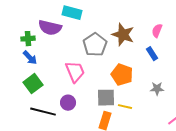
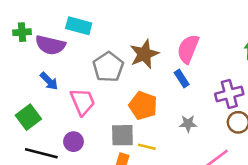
pink semicircle: (157, 31) -> (188, 49), size x1.6
brown star: (123, 35) -> (144, 54), turned 30
green cross: (28, 39) -> (22, 32), moved
blue arrow: (30, 58) -> (49, 81), moved

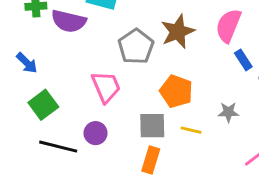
blue rectangle: (182, 79) -> (243, 60), moved
blue arrow: (49, 81) -> (27, 63), moved
yellow line: (147, 147) -> (191, 130), moved

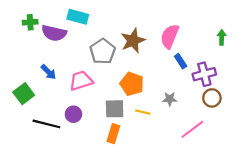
blue arrow: (27, 63) -> (49, 72), moved
pink trapezoid: (106, 87) -> (81, 81), turned -85
green square: (43, 105) -> (24, 94), moved

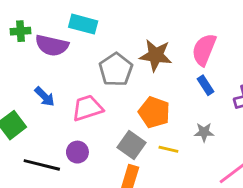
brown star: (133, 41) -> (156, 55), turned 30
blue rectangle: (181, 61) -> (205, 85), moved
gray square: (115, 109) -> (131, 145), turned 36

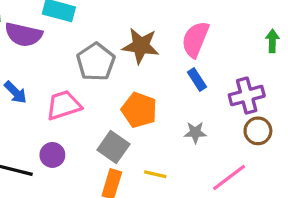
yellow line: (168, 149) -> (155, 174), moved

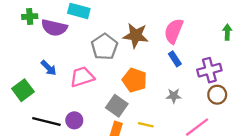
purple circle: (52, 155) -> (74, 120), moved

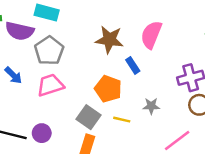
gray pentagon: (104, 47) -> (49, 51), moved
blue rectangle: (175, 59) -> (133, 65), moved
yellow line: (146, 125) -> (122, 120), moved

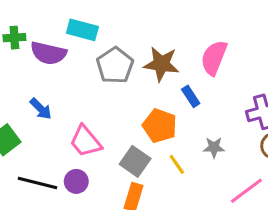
gray pentagon: (49, 51) -> (115, 65), moved
pink trapezoid: (50, 85) -> (86, 141), moved, turned -112
yellow line: (122, 120) -> (177, 164), turned 42

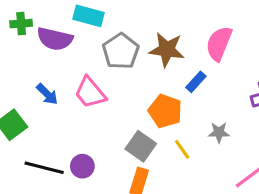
blue rectangle: (191, 96) -> (196, 82), turned 75
pink trapezoid: (86, 141) -> (90, 93), moved

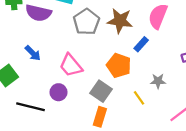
pink trapezoid: (90, 93) -> (71, 65), moved
yellow line: (182, 149) -> (139, 98), moved
purple circle: (82, 166) -> (58, 92), moved

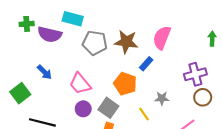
gray pentagon: (86, 22) -> (95, 43), turned -30
purple circle: (58, 92) -> (83, 109), moved

